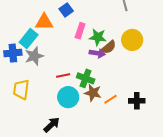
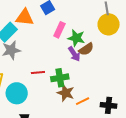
yellow circle: (132, 40) -> (109, 24), moved
purple arrow: (97, 53) -> (74, 54), turned 42
green cross: (86, 78) -> (60, 78), turned -36
cyan circle: (68, 97) -> (17, 93), moved

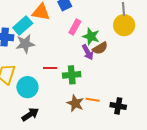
brown star: (66, 93) -> (75, 103), moved
orange line: (83, 101) -> (93, 100), turned 32

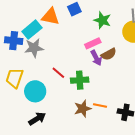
pink rectangle: (75, 27) -> (93, 43), moved, turned 35
green star: (91, 36) -> (102, 20), moved
red line: (50, 68) -> (58, 73), turned 40
brown star: (75, 103) -> (83, 109), turned 30

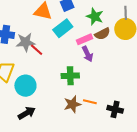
cyan rectangle: (32, 30) -> (63, 28), moved
brown semicircle: (109, 54) -> (102, 34), moved
red line: (58, 73) -> (37, 50), moved

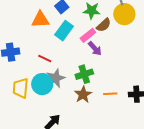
gray star: (26, 42) -> (56, 78), moved
cyan circle: (25, 86) -> (42, 84), moved
brown star: (72, 104) -> (83, 95), moved

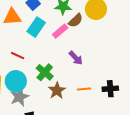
purple arrow: (95, 48) -> (76, 58), moved
green cross: (84, 74) -> (45, 72), moved, turned -30
gray star: (56, 78) -> (19, 97), moved

